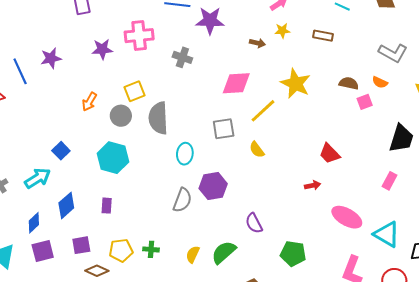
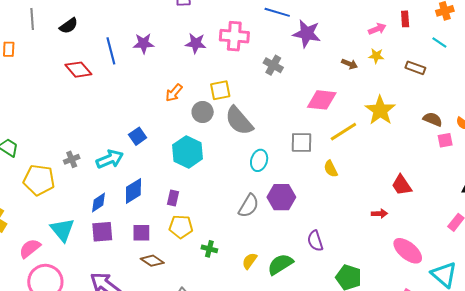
gray semicircle: (158, 118) -> (239, 121), turned -48
yellow pentagon: (121, 250) -> (181, 227), moved

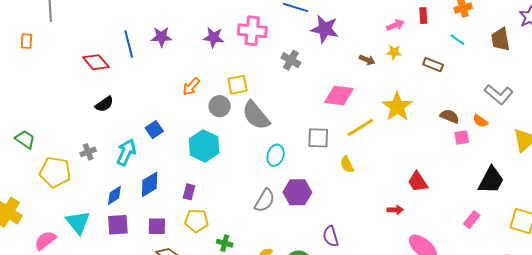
black semicircle: (69, 26) -> (104, 104), moved
cyan arrow: (110, 159) -> (126, 152), turned -44

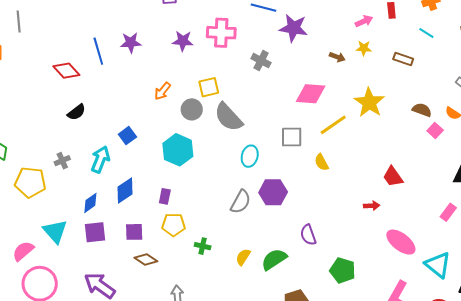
pink square: (462, 137) -> (435, 130), turned -35

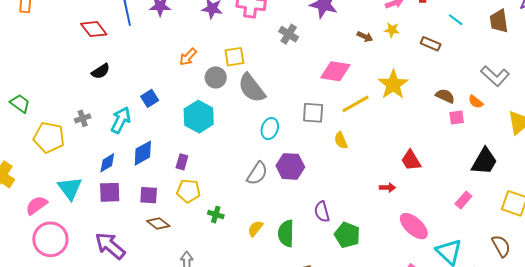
pink square: (435, 130) -> (457, 118), turned 35
green semicircle: (274, 259) -> (286, 233), turned -60
green pentagon: (343, 270) -> (347, 235), moved

